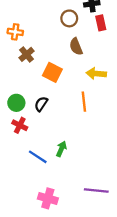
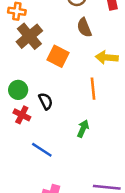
brown cross: (26, 54) -> (29, 36), size x1.5
black semicircle: (41, 104) -> (46, 101), moved, turned 119
green arrow: (61, 149) -> (83, 129), moved

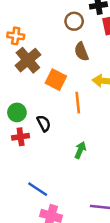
orange line: (93, 89) -> (78, 103), moved
red cross: (22, 115) -> (21, 137), turned -35
blue line: (42, 150) -> (38, 189), moved

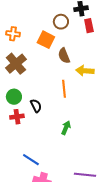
brown semicircle: (81, 52) -> (64, 56), moved
brown cross: (28, 60) -> (16, 64), moved
orange square: (56, 80) -> (46, 40), moved

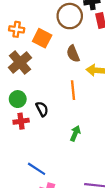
brown circle: (61, 22) -> (70, 16), size x1.5
orange square: (46, 40) -> (42, 38), moved

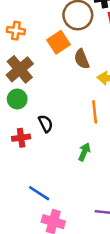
orange square: (42, 38) -> (58, 42), moved, turned 30
orange line: (73, 90) -> (95, 112), moved
green circle: (18, 99) -> (17, 99), moved

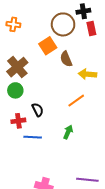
orange cross: (16, 31) -> (13, 24), moved
orange line: (95, 112) -> (76, 101), turned 60
blue line: (39, 193) -> (33, 137), moved, turned -30

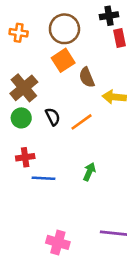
brown circle: (63, 24) -> (64, 29), moved
orange line: (76, 101) -> (81, 122), moved
black semicircle: (38, 110) -> (53, 117), moved

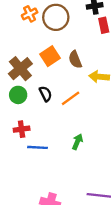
orange cross: (19, 33) -> (30, 14), moved, turned -35
orange square: (63, 60) -> (50, 56), moved

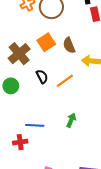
green circle: (18, 95) -> (11, 86), moved
red cross: (22, 129) -> (20, 142), moved

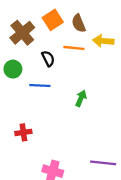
orange line: (65, 81) -> (74, 48), moved, turned 42
green arrow: (71, 120) -> (81, 98), moved
blue line: (35, 125) -> (40, 85), moved

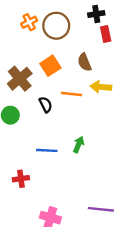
brown semicircle: (79, 23) -> (84, 62), moved
blue line: (40, 85) -> (47, 150), moved

